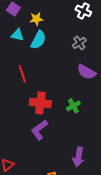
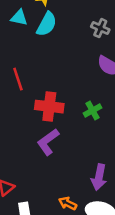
gray cross: (79, 43) -> (100, 28), turned -32
red line: (22, 74) -> (18, 79), moved

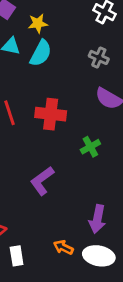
red cross: (49, 107) -> (51, 114), moved

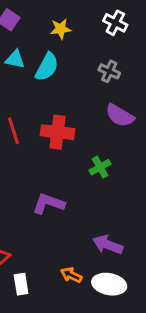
yellow star: (38, 23) -> (61, 29), moved
purple L-shape: (42, 181) -> (48, 204), turned 56
purple arrow: (97, 219) -> (108, 245), turned 100

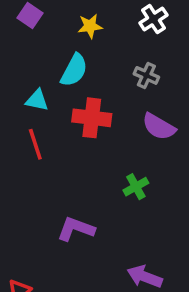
white cross: (115, 23) -> (153, 19), turned 30
cyan triangle: (15, 59) -> (37, 100), moved
red cross: (58, 132) -> (92, 118), moved

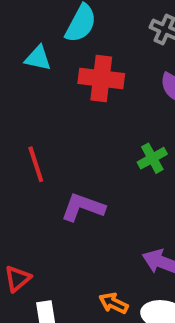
red line: (35, 144) -> (36, 164), moved

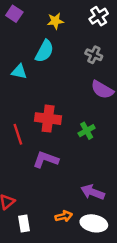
red cross: (101, 79) -> (48, 119), moved
orange arrow: (113, 303) -> (64, 216), turned 140

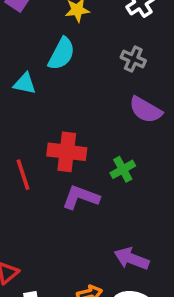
purple L-shape: (46, 160) -> (81, 197), moved

